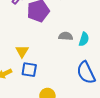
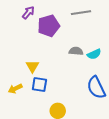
cyan semicircle: (84, 39) -> (94, 54), turned 48

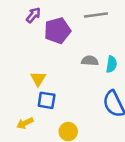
cyan semicircle: (94, 54) -> (111, 64), turned -56
yellow arrow: (15, 89) -> (25, 123), moved

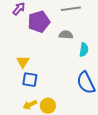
gray semicircle: (90, 61) -> (66, 35), moved
yellow arrow: (25, 123) -> (30, 105), moved

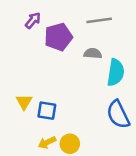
cyan semicircle: (84, 50) -> (116, 73), size x1.5
yellow triangle: (23, 62) -> (24, 102), moved

